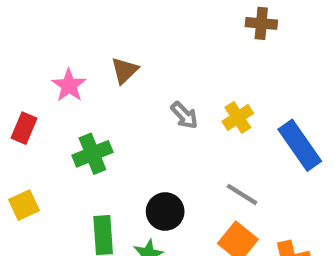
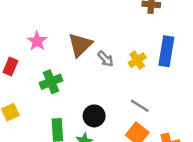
brown triangle: (125, 70) -> (80, 45), moved, size x1.5
blue rectangle: (300, 145) -> (166, 51), moved, turned 44

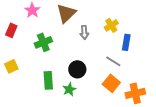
blue rectangle: (166, 51) -> (126, 42), moved, size x0.7
gray arrow: (106, 59) -> (84, 32), moved, turned 40

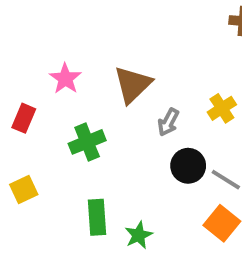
gray arrow: (84, 32) -> (168, 122), turned 32
black circle: (77, 69) -> (188, 166), moved

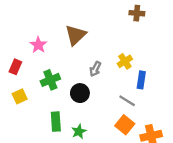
brown triangle: (133, 85) -> (76, 35), moved
black circle: (188, 166) -> (80, 93), moved
yellow square: (24, 190) -> (20, 96), moved

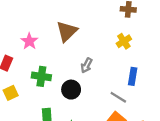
yellow cross: (125, 61) -> (124, 41), moved
green cross: (50, 80) -> (41, 76), turned 30

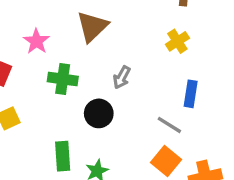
green cross: (41, 76) -> (63, 79), moved

